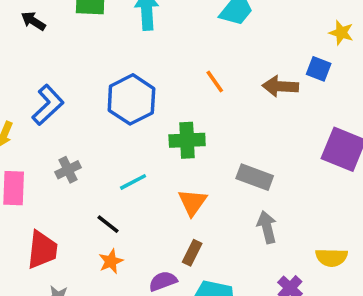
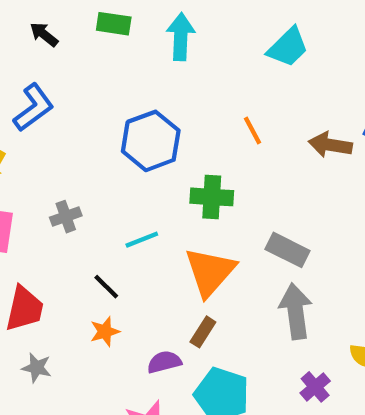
blue L-shape: (48, 105) -> (33, 108), moved
orange triangle: (192, 202) -> (210, 272), size x1.5
gray arrow: (267, 227) -> (296, 311), size x1.4

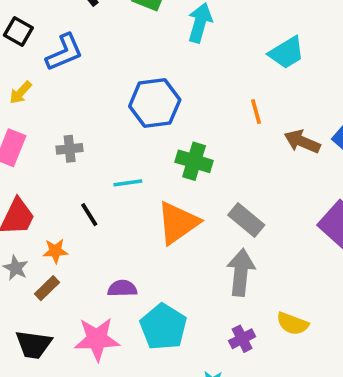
orange line: (253, 130) -> (256, 112), moved
orange star: (105, 332) -> (55, 251), moved
brown rectangle: (203, 332) -> (47, 288), moved

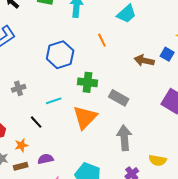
orange line: (256, 112) -> (102, 40), moved
gray rectangle: (246, 220) -> (119, 98), moved
brown rectangle: (47, 288) -> (21, 166), turned 40
purple semicircle: (122, 288) -> (46, 159), moved

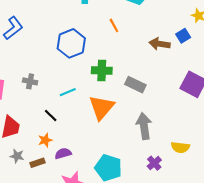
blue square: (167, 54) -> (183, 36), turned 32
gray cross: (19, 88) -> (30, 81), turned 32
orange star: (21, 145) -> (45, 140), moved

